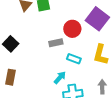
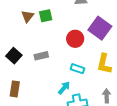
gray rectangle: (56, 43) -> (41, 56), moved

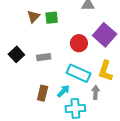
cyan rectangle: (77, 69) -> (79, 73), size x1.6
brown rectangle: (15, 89) -> (43, 93), moved
gray arrow: (107, 96) -> (96, 92), moved

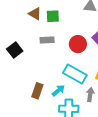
brown triangle: (34, 17) -> (35, 14), turned -48
gray rectangle: (44, 57) -> (47, 40), moved

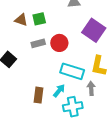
red circle: (78, 44) -> (59, 43), moved

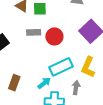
cyan rectangle: (72, 71) -> (61, 67), turned -55
brown rectangle: (38, 95) -> (14, 83), moved

